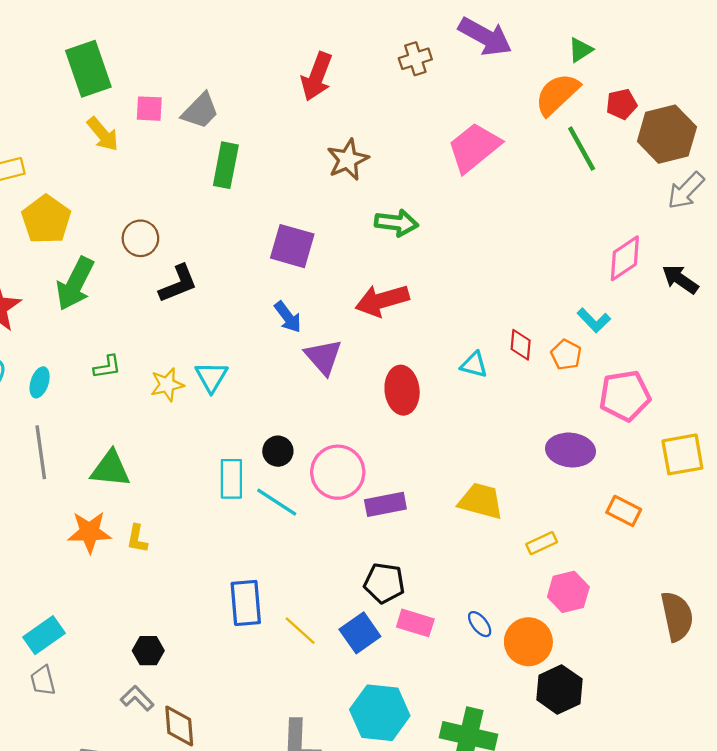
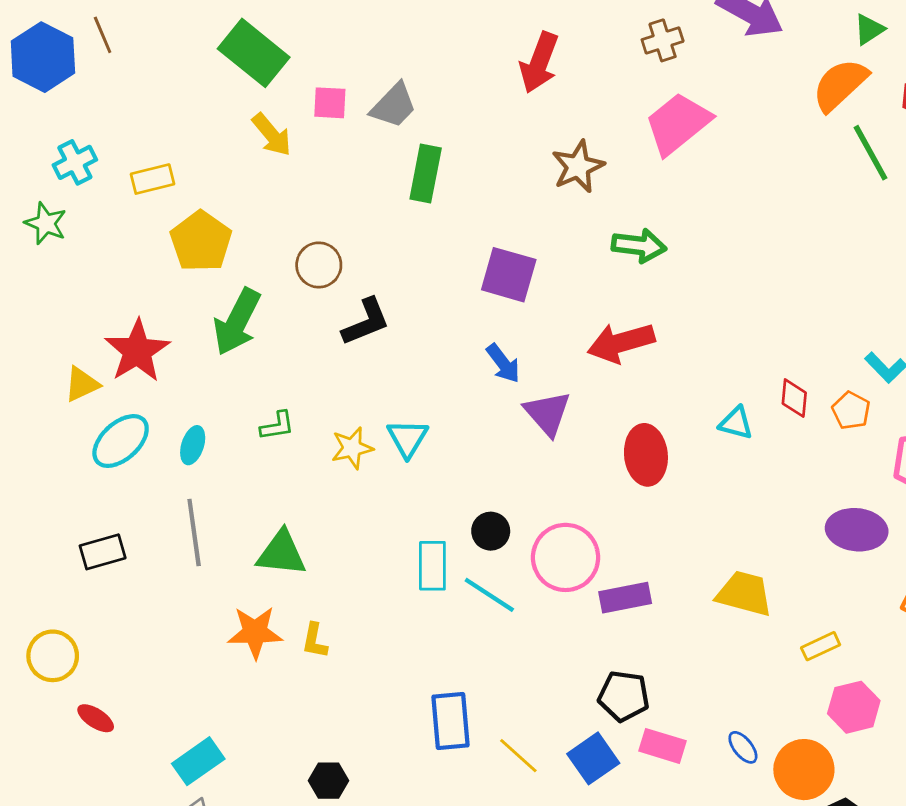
green rectangle: (88, 69) -> (254, 53), turned -32
pink trapezoid: (474, 147) -> (678, 124), moved

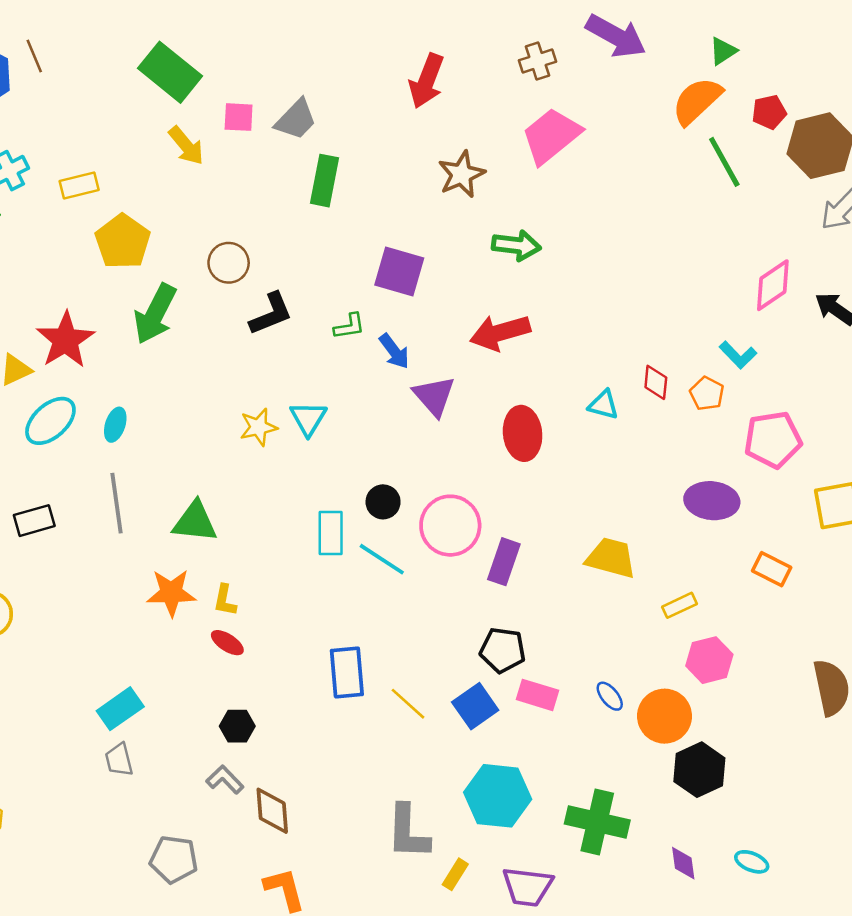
green L-shape: (277, 426) -> (349, 326), moved
purple rectangle: (625, 598) -> (504, 562), turned -60
red ellipse: (96, 718) -> (227, 643), moved

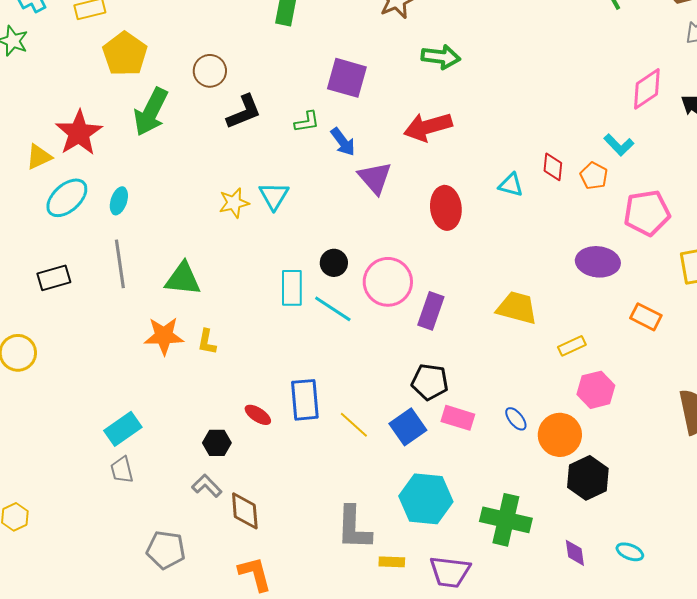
red ellipse: (227, 643) -> (258, 415), moved
yellow rectangle: (455, 874) -> (392, 562), turned 60

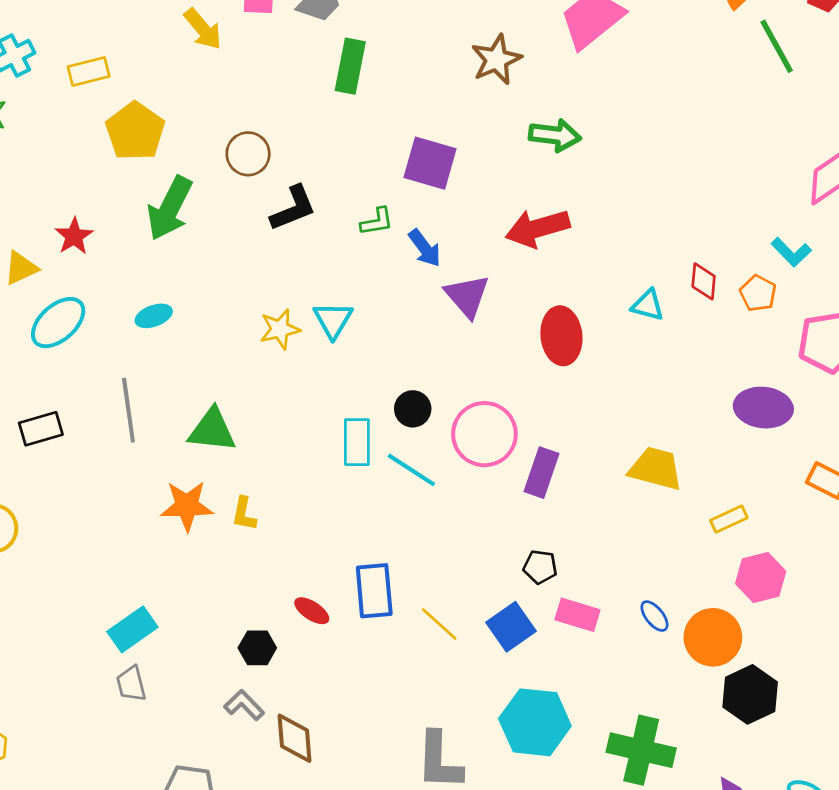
red star: (79, 133) -> (74, 236), size x0.6
cyan ellipse: (119, 201) -> (154, 316), moved, turned 52
black pentagon: (430, 382) -> (540, 567), size x0.7

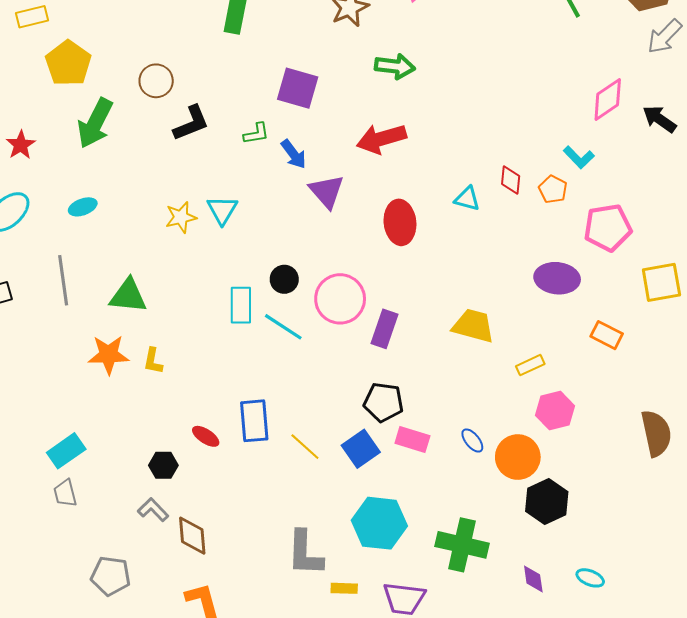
black pentagon: (540, 567) -> (383, 402), size x1.5

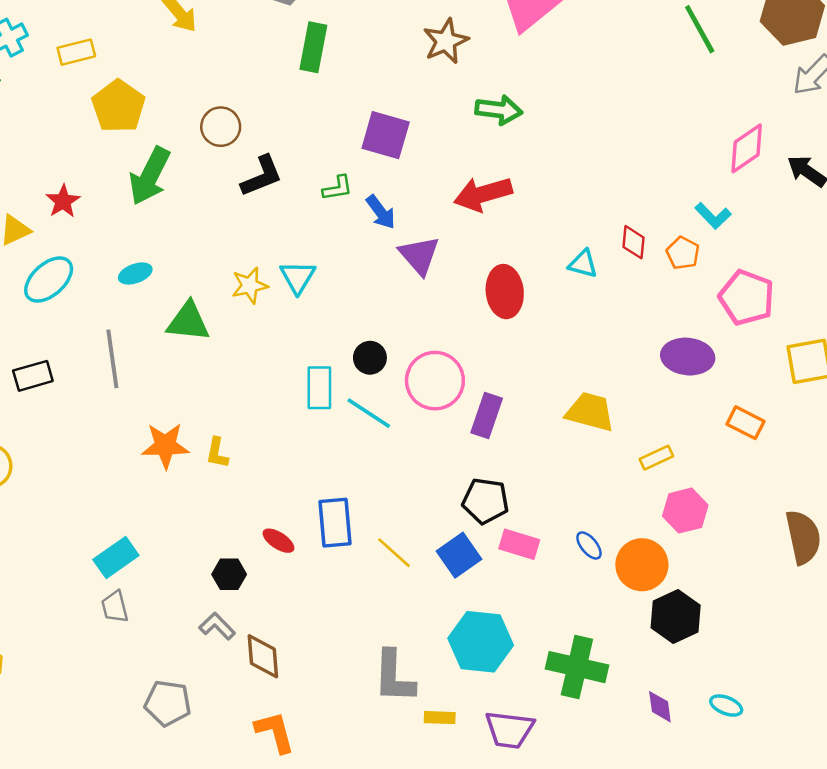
pink pentagon: (608, 228) -> (747, 298), turned 30
green triangle: (128, 296) -> (188, 322), moved

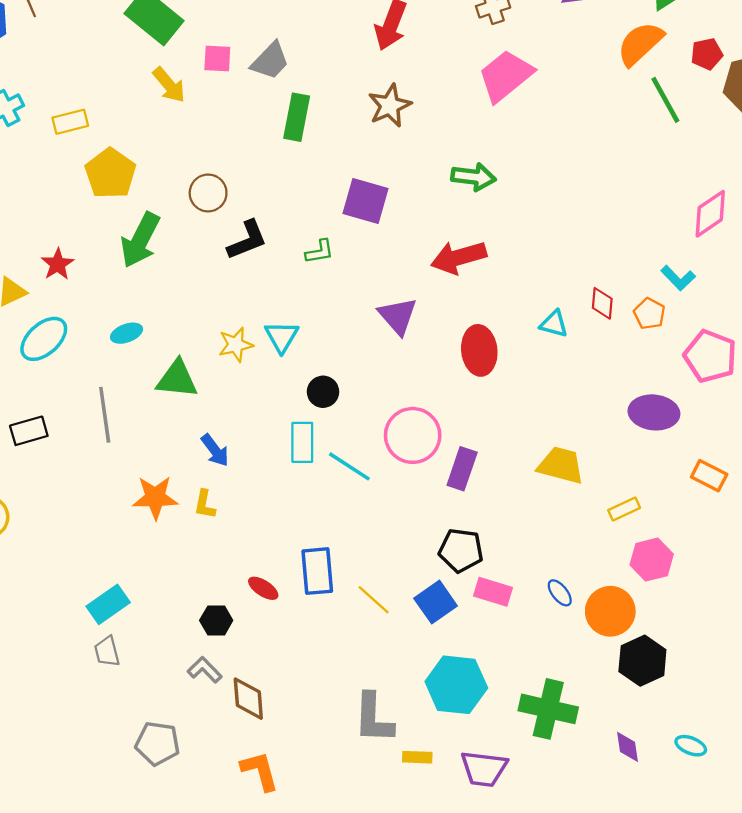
brown star: (446, 41) -> (390, 106), moved
blue arrow: (381, 212) -> (215, 450), moved
black circle: (370, 358) -> (323, 392), moved

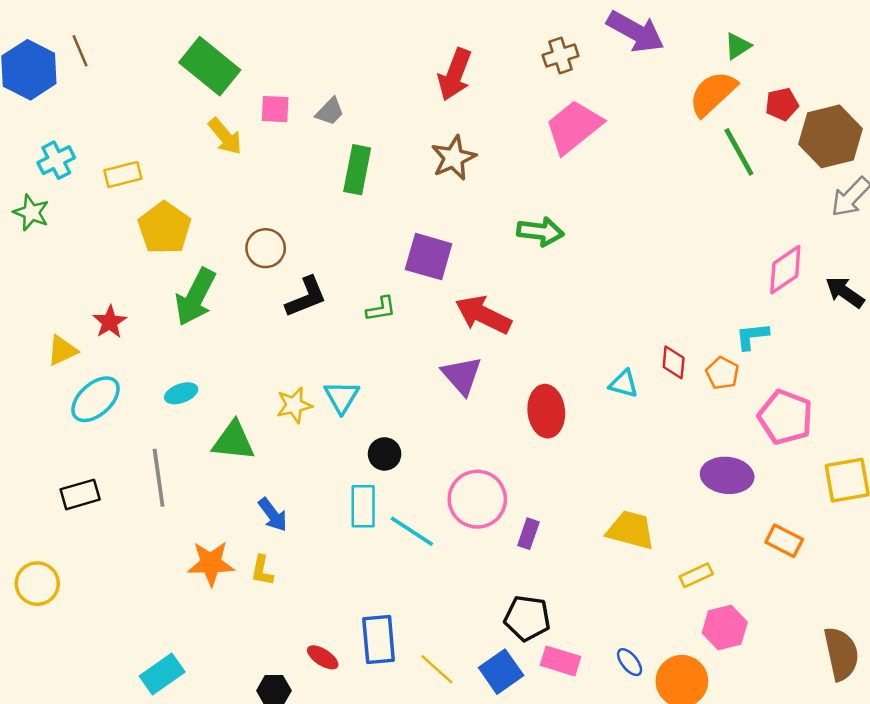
gray trapezoid: (270, 61) -> (330, 111), size x0.7
red arrow: (459, 257) -> (483, 315), moved, turned 42
cyan L-shape: (678, 278) -> (752, 336), turned 128
purple rectangle: (462, 469) -> (528, 534), size x0.7

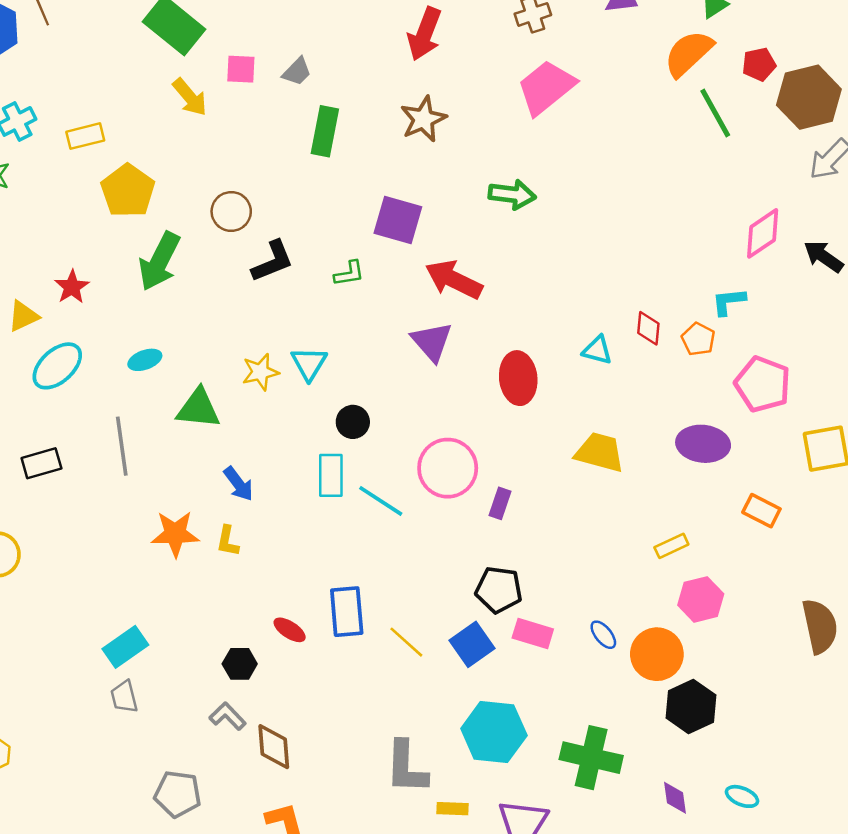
yellow trapezoid: (631, 530) -> (600, 452), moved

